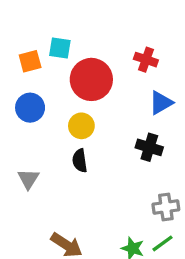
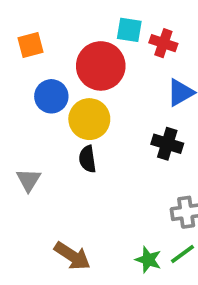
cyan square: (60, 48) -> (129, 30), moved
blue circle: (30, 108) -> (51, 96), moved
yellow circle: (81, 126) -> (89, 119), size x1.4

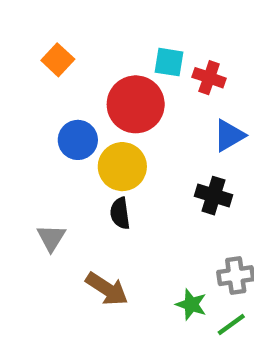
orange square: (30, 45) -> (58, 60), moved, turned -32
brown arrow: (72, 256) -> (107, 289), moved
green star: (148, 260) -> (191, 304), moved

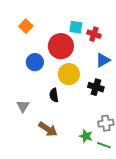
yellow circle: (122, 167) -> (69, 74), moved
green line: (231, 325) -> (104, 145), turned 56

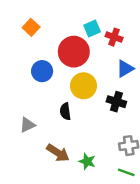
cyan square: (76, 27) -> (92, 28), turned -32
gray triangle: (23, 106) -> (27, 125), turned 32
green star: (86, 136) -> (87, 161), moved

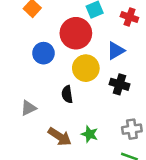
red cross: (114, 37) -> (129, 17), moved
blue triangle: (125, 69) -> (116, 51), moved
green star: (87, 161) -> (90, 134), moved

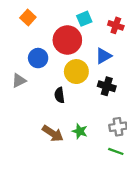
gray triangle: (29, 108) -> (19, 81), moved

